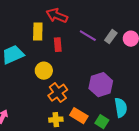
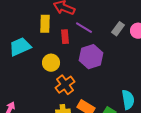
purple line: (88, 36) -> (84, 28), moved
purple hexagon: (101, 85) -> (91, 57), moved

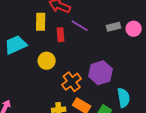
gray rectangle: (118, 29) -> (114, 27), turned 40
purple hexagon: (91, 57) -> (101, 73), moved
orange cross: (65, 85) -> (72, 82), moved

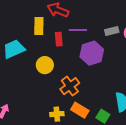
purple line: (80, 26) -> (78, 30), turned -30
purple hexagon: (101, 73) -> (92, 53), moved

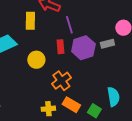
purple line: (78, 30) -> (69, 25), turned 72
gray rectangle: (112, 31) -> (107, 44), moved
red rectangle: (59, 39) -> (60, 47), moved

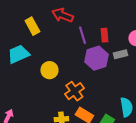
yellow rectangle: (30, 21) -> (32, 26), moved, turned -30
red rectangle: (60, 47) -> (104, 35), moved

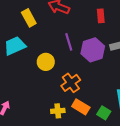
purple line: (82, 35) -> (69, 42), moved
red rectangle: (104, 35) -> (101, 16), moved

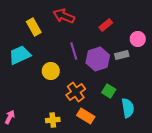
red rectangle: (101, 16) -> (106, 25), turned 56
yellow cross: (58, 111) -> (53, 120), moved
green square: (104, 113) -> (109, 91), moved

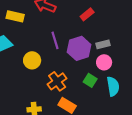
yellow rectangle: (34, 27) -> (15, 16), turned -48
pink circle: (138, 39) -> (104, 62), moved
cyan semicircle: (128, 108) -> (113, 86), moved

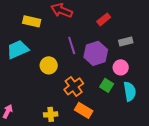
gray rectangle: (103, 44) -> (126, 41), moved

